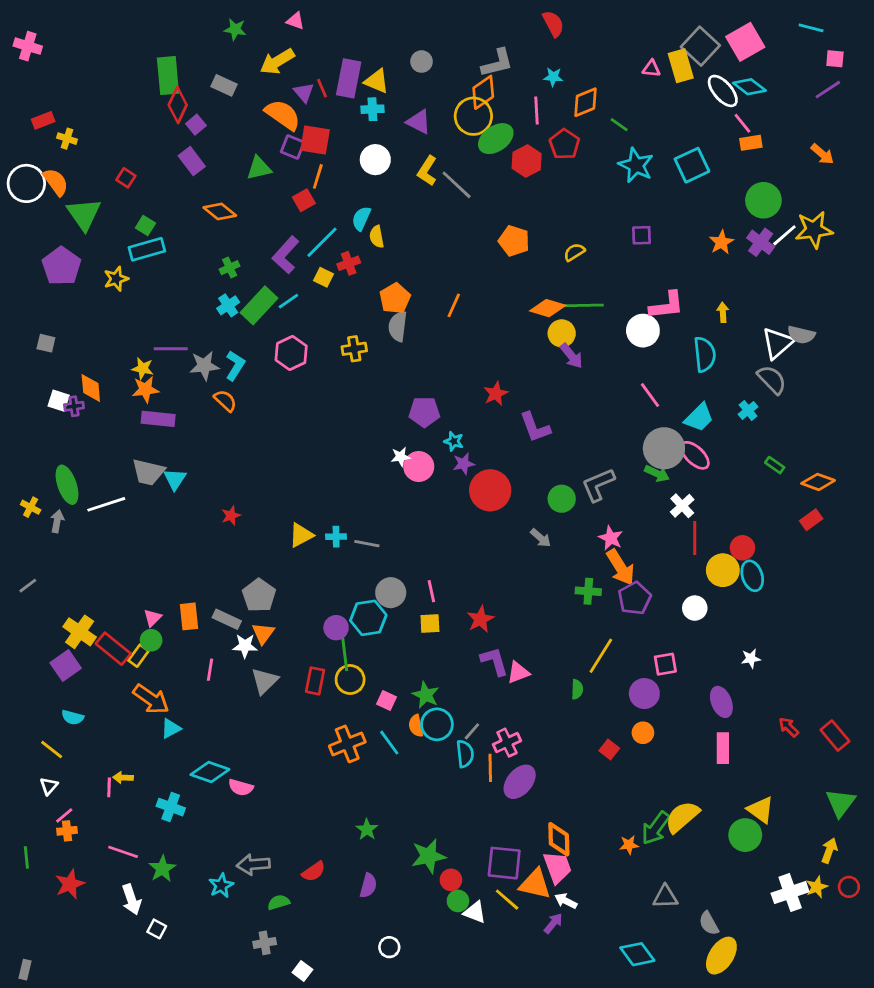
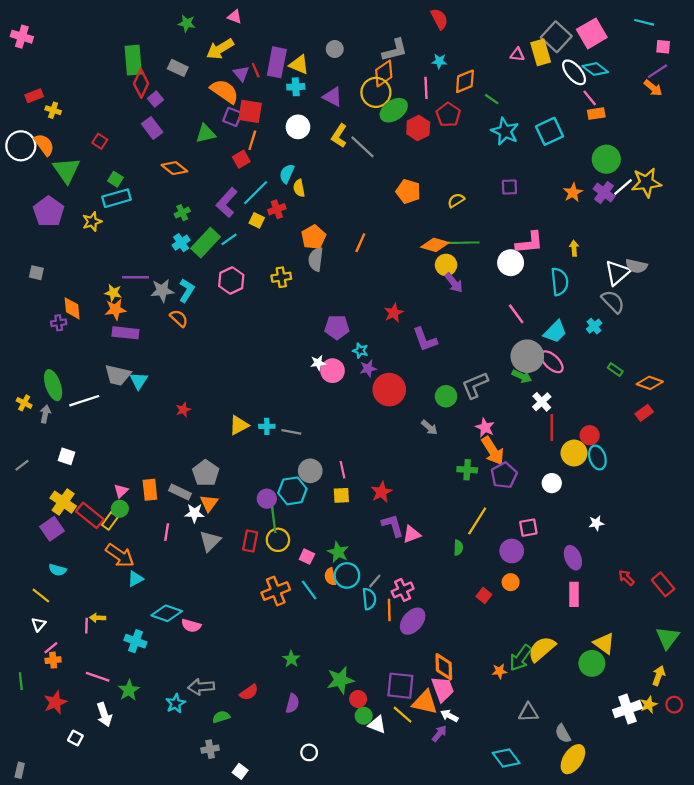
orange arrow: (822, 154) -> (653, 88), moved
white square: (59, 401) -> (66, 456), moved
white square: (157, 929) -> (75, 738), moved

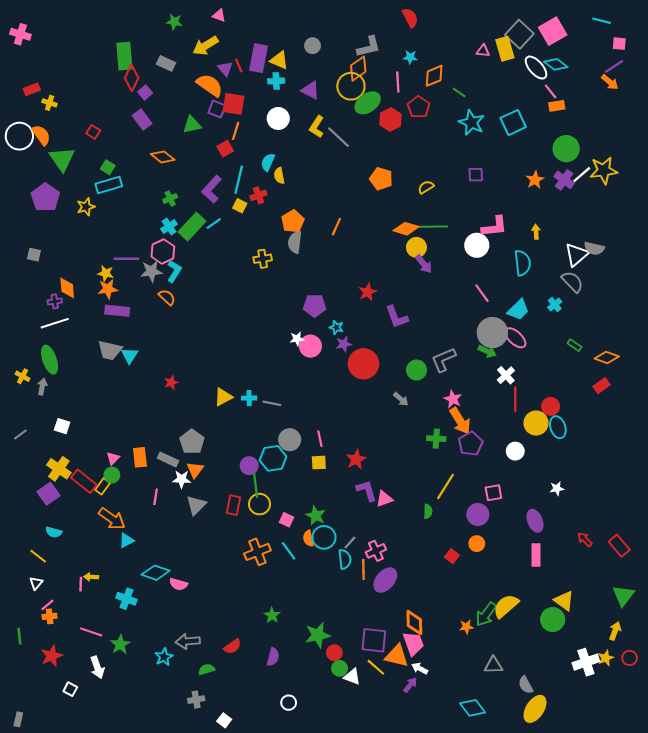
cyan line: (256, 193) -> (239, 180), turned -32
pink hexagon: (231, 280) -> (163, 252), moved
white line: (84, 401) -> (55, 323), moved

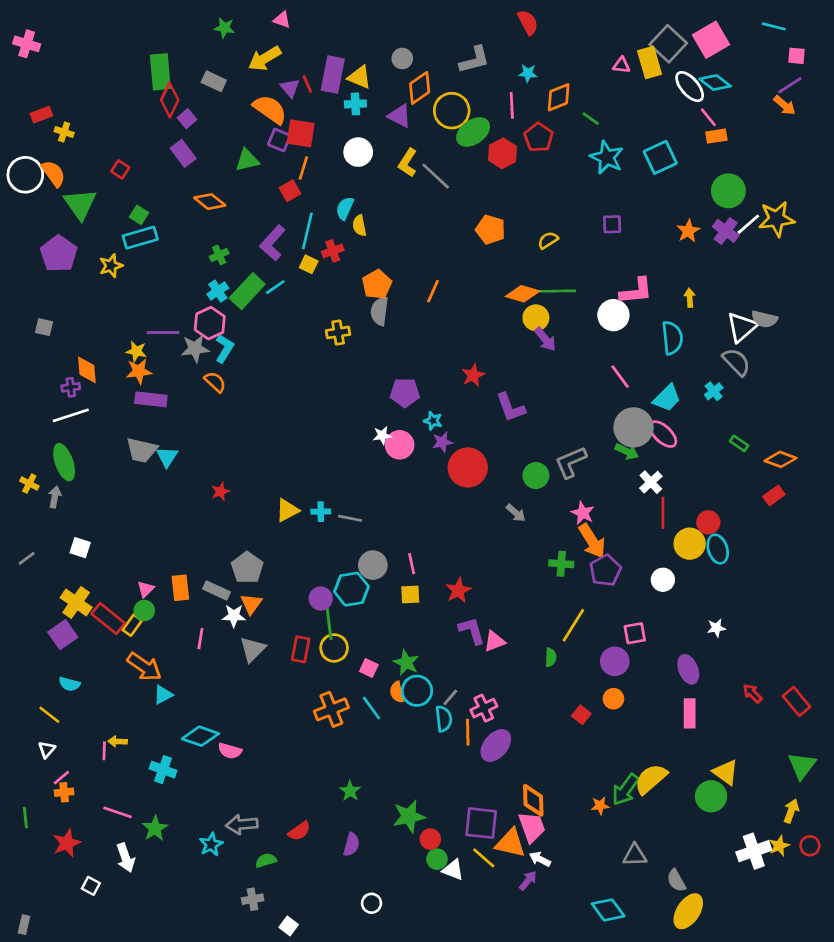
orange diamond: (358, 69) -> (420, 88), moved

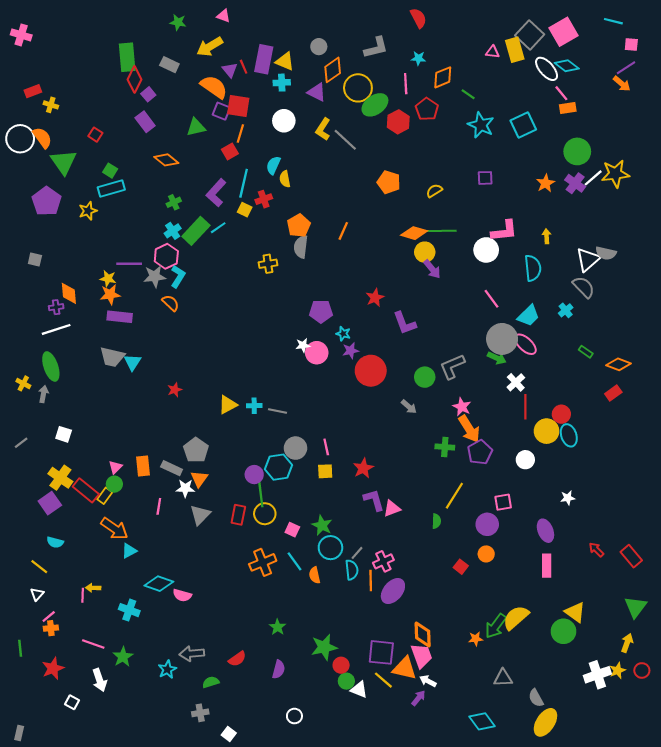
orange semicircle: (397, 692) -> (315, 575), moved

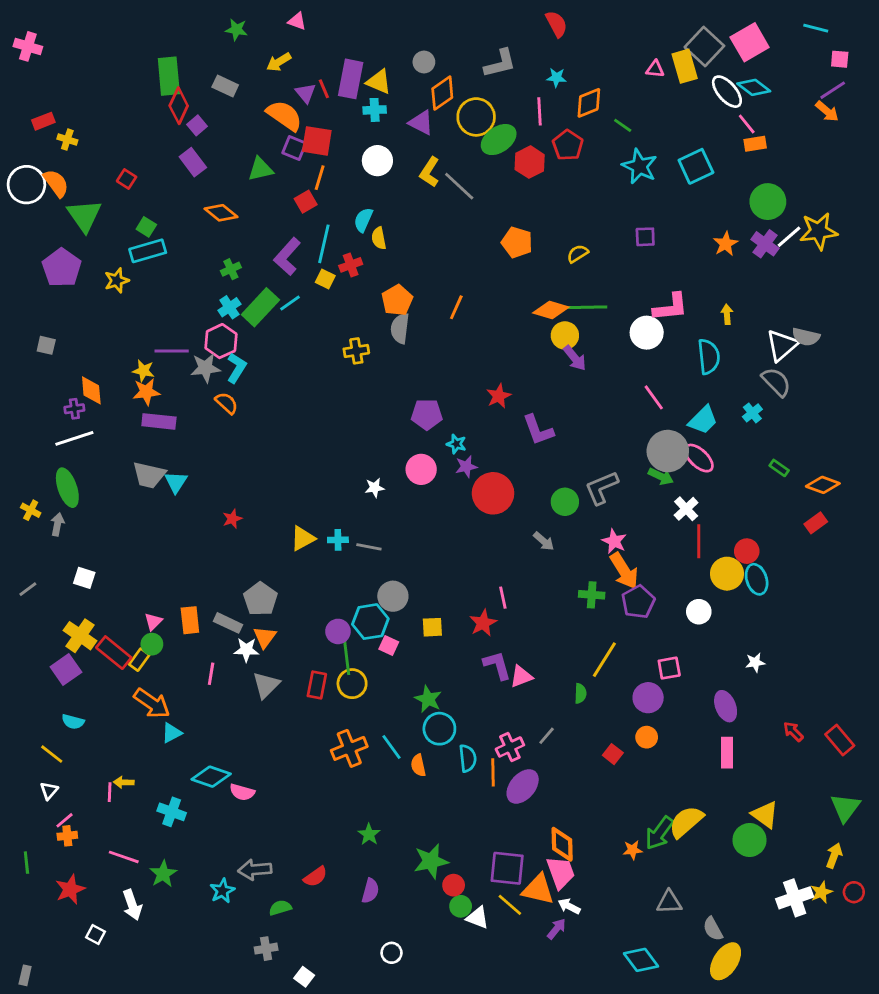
yellow arrow: (210, 47) -> (279, 62), size x0.7
white star: (303, 345) -> (375, 488), moved
pink line: (326, 447) -> (503, 598), moved
pink square: (292, 530) -> (389, 646), moved
gray line: (357, 553) -> (547, 736), moved

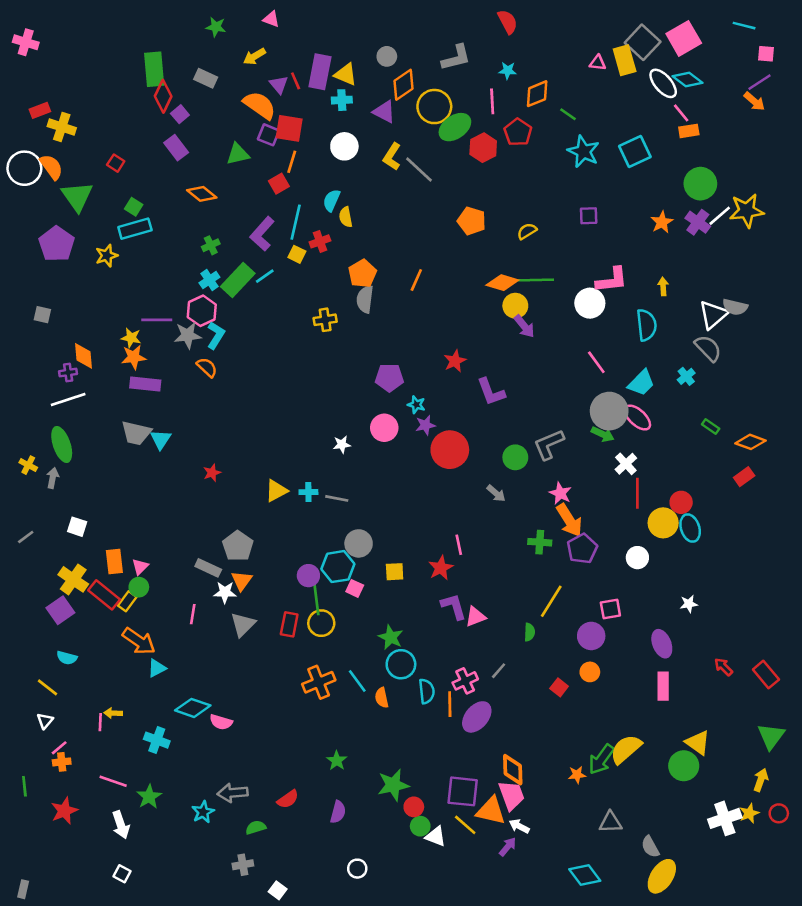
yellow cross: (67, 140) -> (62, 127), size x1.5
orange rectangle: (190, 620) -> (114, 561), moved
white square: (96, 934) -> (122, 874), moved

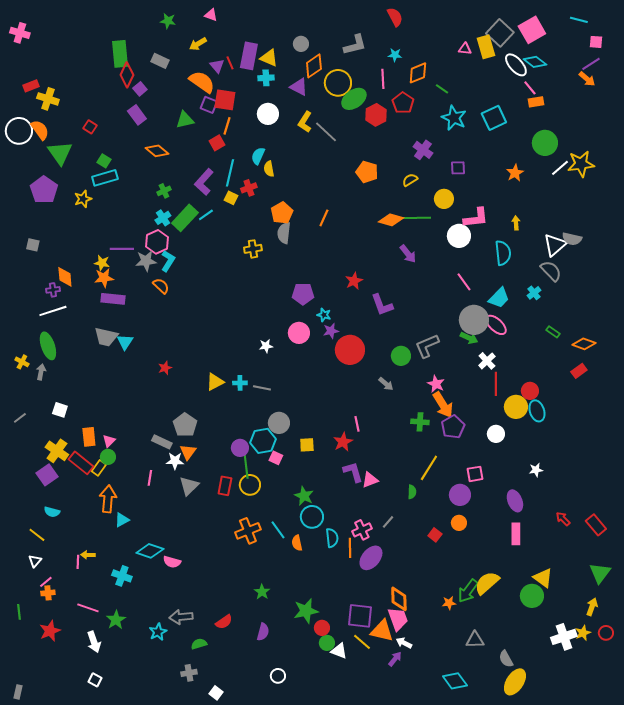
purple cross: (698, 222) -> (423, 150), moved
yellow circle: (515, 306) -> (444, 199), moved
orange arrow: (139, 641) -> (108, 499), turned -120

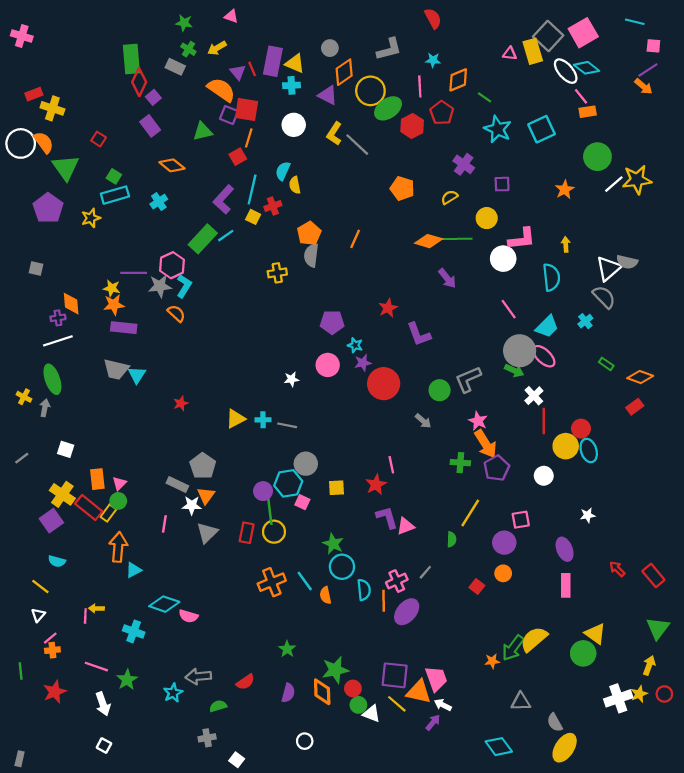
green cross: (164, 191) -> (188, 49), moved, turned -32
cyan cross: (163, 218) -> (159, 202), moved
orange diamond: (399, 599) -> (322, 692), moved

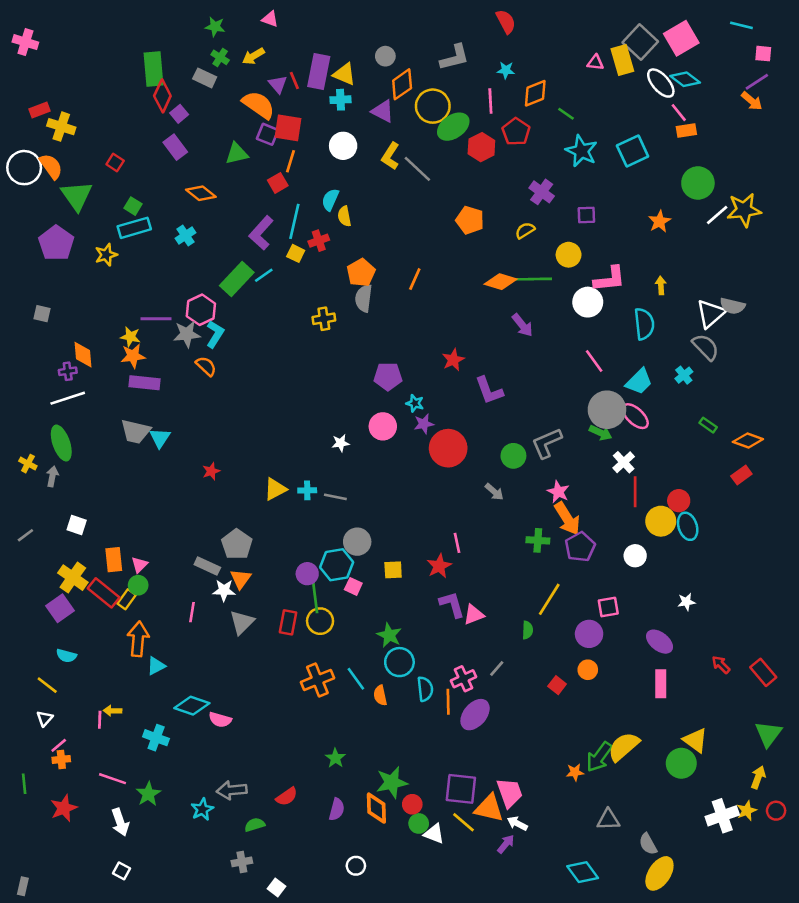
purple ellipse: (565, 549) -> (659, 642), turned -30

